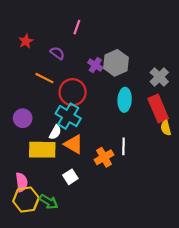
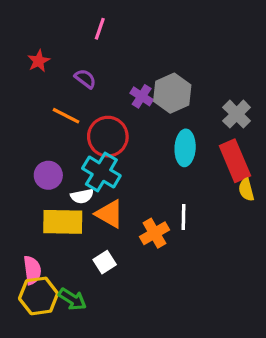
pink line: (77, 27) -> (100, 29), moved
purple circle: (23, 118) -> (48, 175), moved
white semicircle: (55, 132) -> (82, 196), turned 48

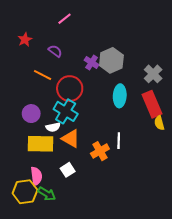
pink line: (100, 29) -> (64, 19), turned 32
pink semicircle: (32, 270) -> (36, 176), moved

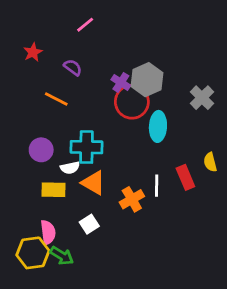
red circle: (70, 89) -> (132, 102), moved
red rectangle: (152, 104) -> (185, 177), moved, size x0.7
cyan cross: (66, 111) -> (87, 147), turned -30
yellow rectangle: (41, 144) -> (54, 190), size x0.7

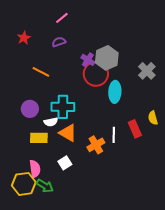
purple semicircle: (73, 67) -> (59, 42), moved, turned -56

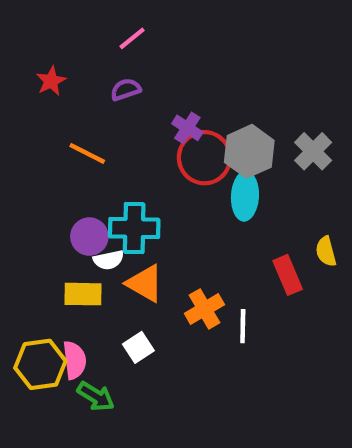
gray hexagon: (107, 58) -> (249, 151), moved
purple circle: (30, 109) -> (89, 237), moved
white line: (114, 135) -> (243, 326), moved
yellow hexagon: (24, 184) -> (40, 364), moved

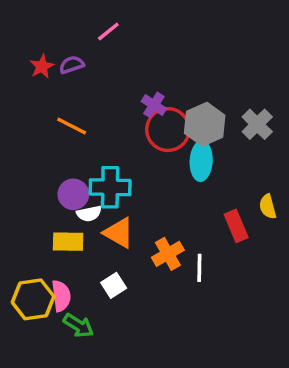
purple semicircle: (126, 89) -> (72, 65), moved

